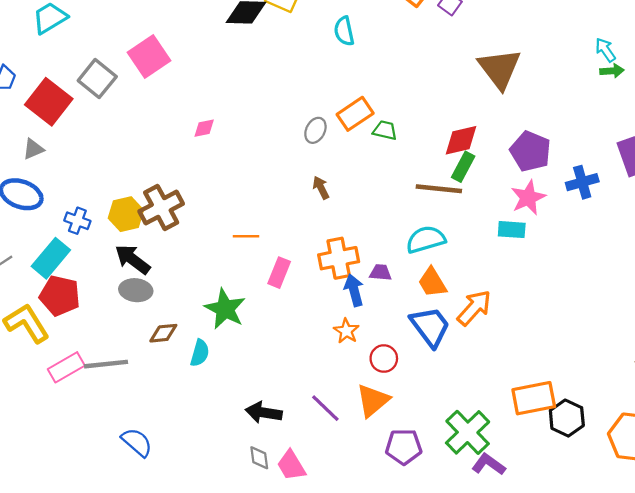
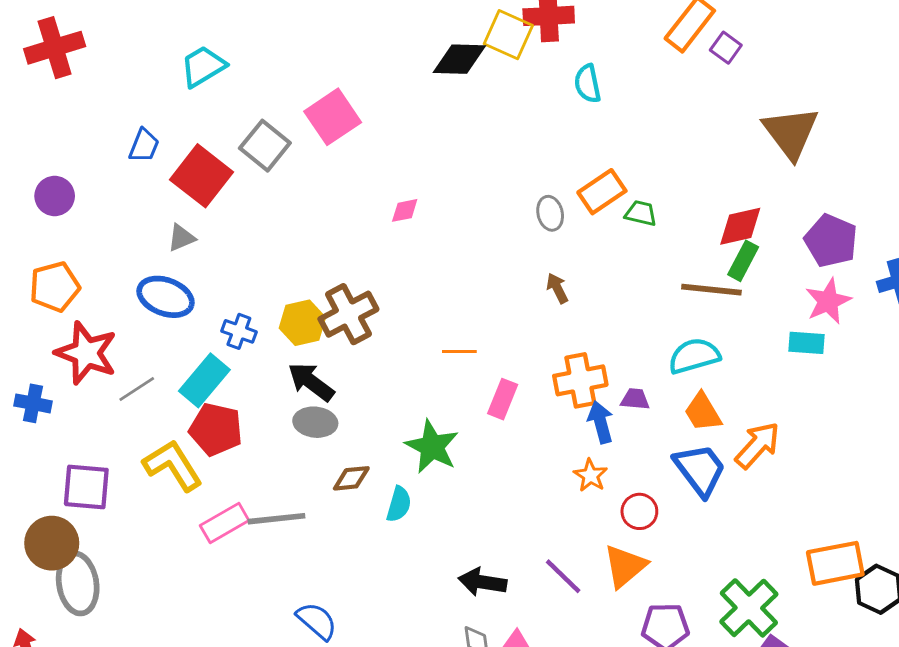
gray ellipse: (315, 130) -> (550, 213), turned -40

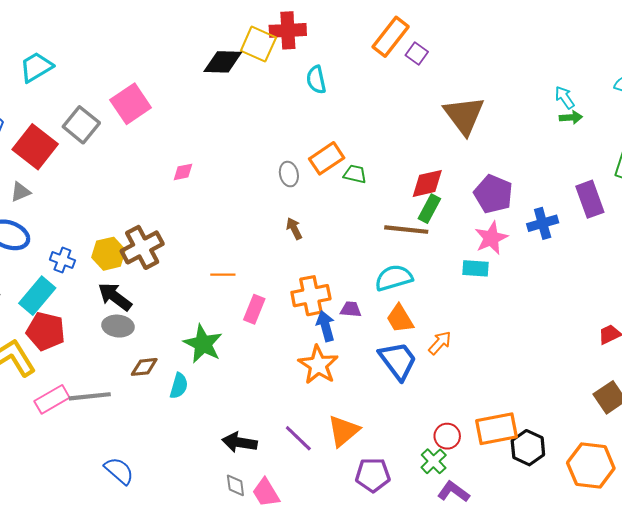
orange arrow: (758, 445) -> (440, 343), size x0.7
orange star: (590, 475) -> (318, 365), size x1.6
red circle: (639, 511) -> (447, 436), moved
green cross: (749, 608) -> (434, 461), size x0.6

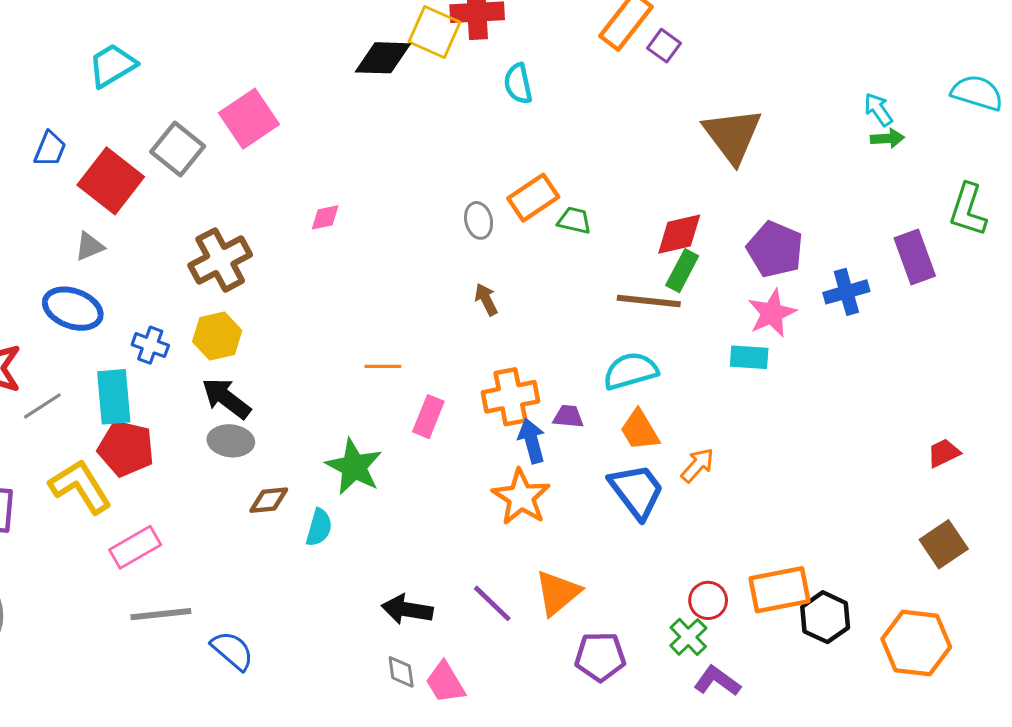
brown cross: (142, 247) -> (220, 260), moved
cyan rectangle: (37, 296) -> (114, 397), turned -45
gray line: (90, 396) -> (161, 614), moved

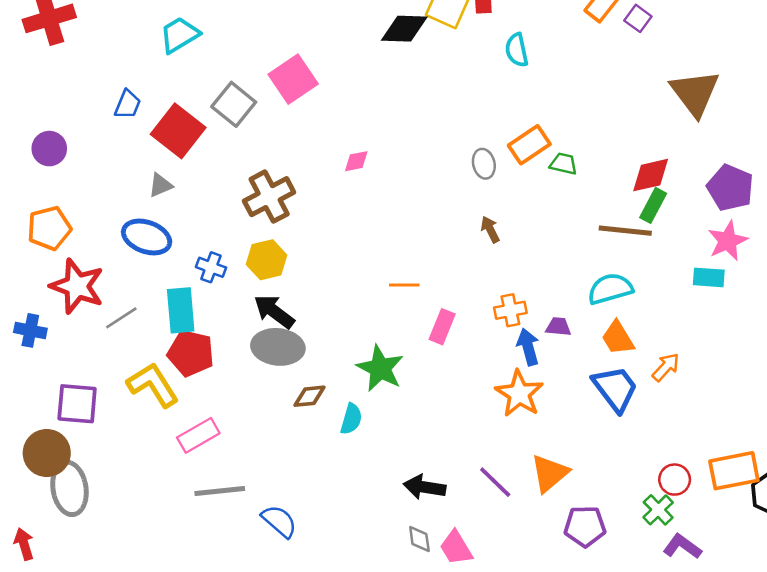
orange cross: (510, 397) -> (510, 310), size x0.7
gray ellipse: (231, 441) -> (278, 347), size x1.4

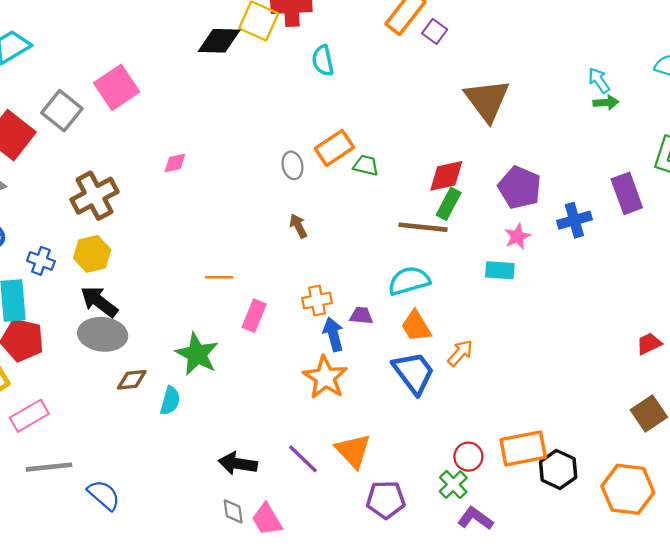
pink star: (728, 241) -> (517, 236), size x0.7
orange triangle: (550, 473) -> (353, 451), turned -33

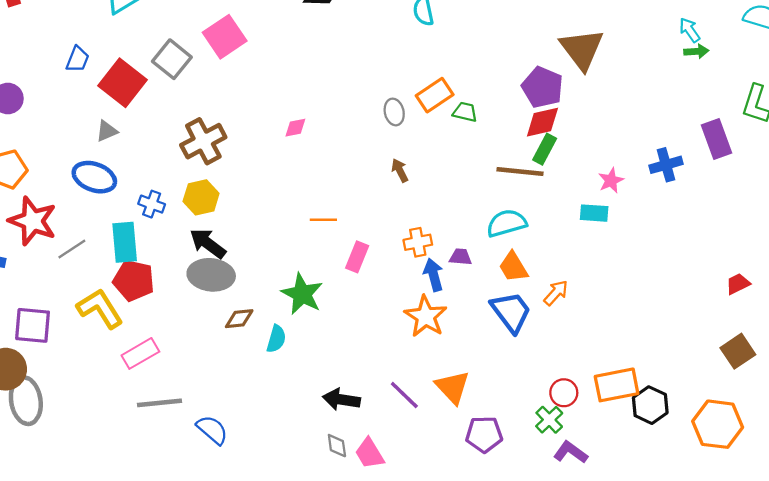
pink diamond: (175, 163) -> (295, 128), moved
purple pentagon: (520, 188) -> (542, 87), moved

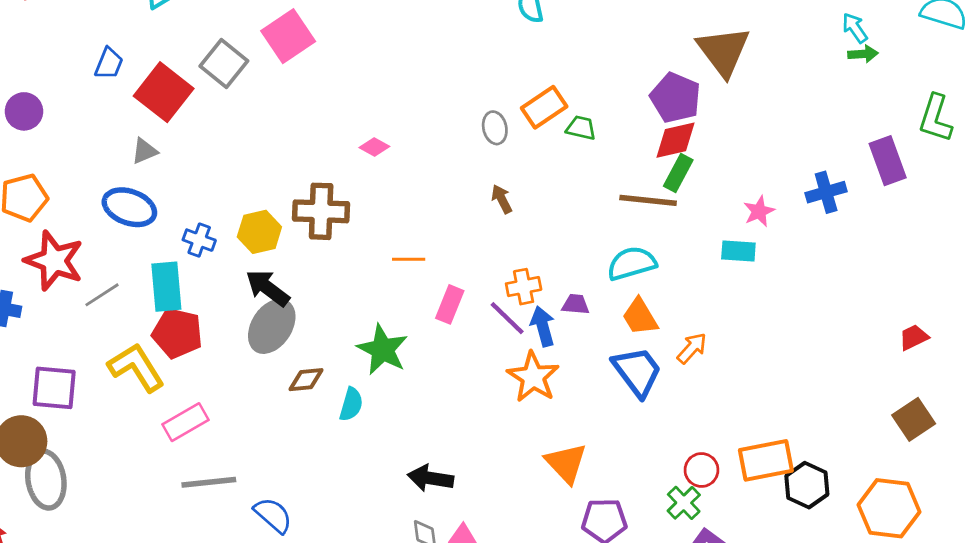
pink diamond: (295, 128) -> (374, 147), turned 40
brown cross: (203, 141) -> (321, 211), moved, turned 30
gray ellipse: (211, 275) -> (272, 326), turned -63
purple line: (404, 395) -> (507, 318), moved

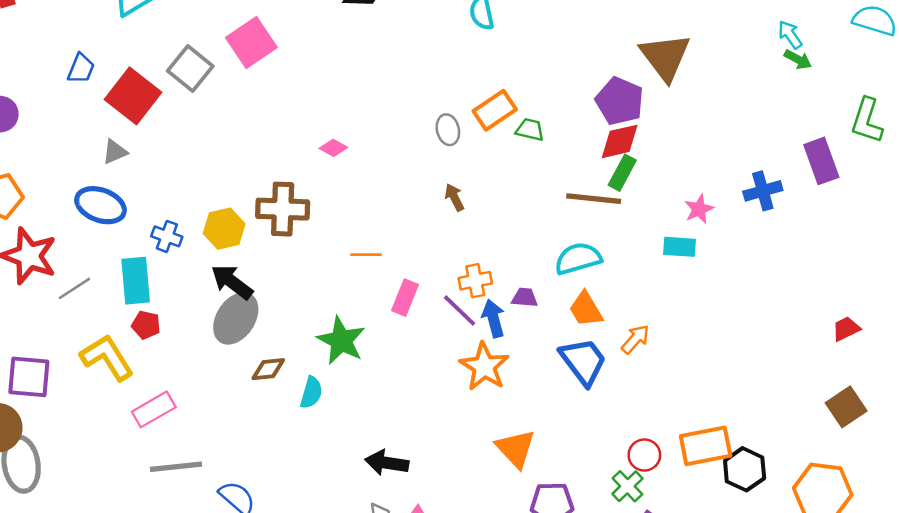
green arrow: (863, 54) -> (798, 59), turned 32
red pentagon: (177, 333) -> (146, 325), size x0.6

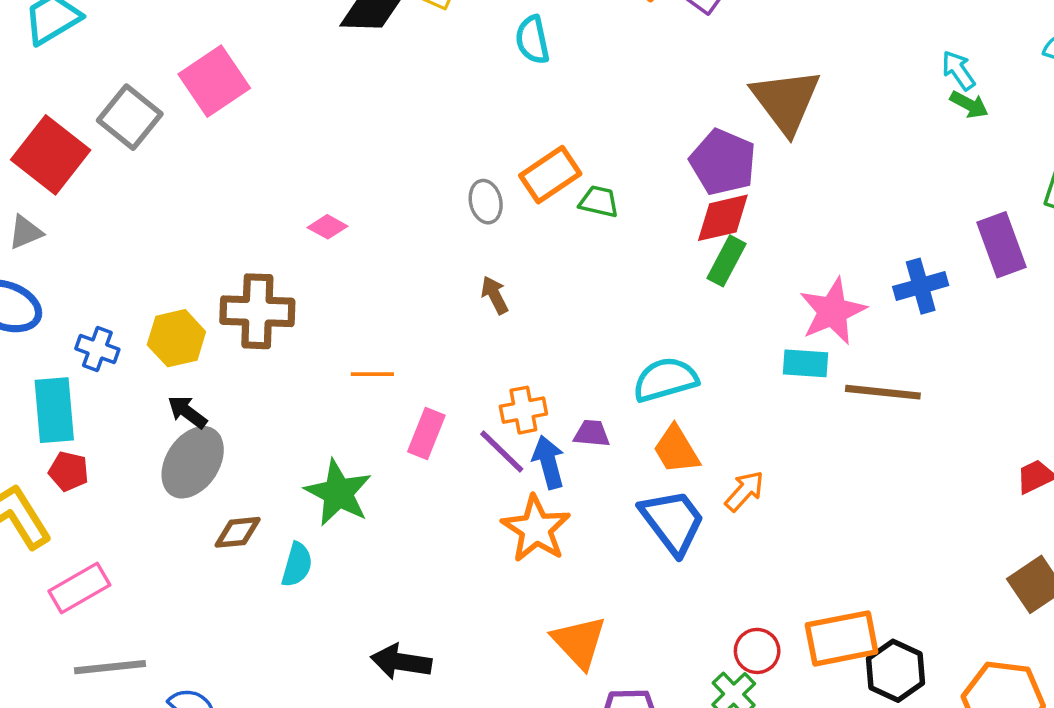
brown line: (594, 199) -> (883, 392), moved
pink star: (699, 209) -> (833, 311), size x1.6
black arrow: (232, 282) -> (187, 412), size x0.7

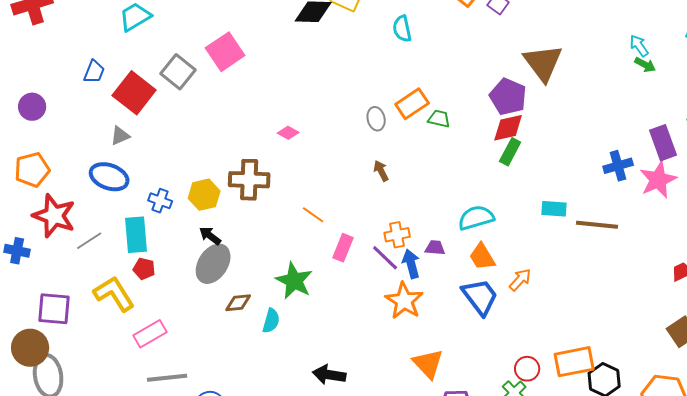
pink star: (833, 311) -> (658, 180), moved
orange line: (372, 374) -> (313, 215), turned 35

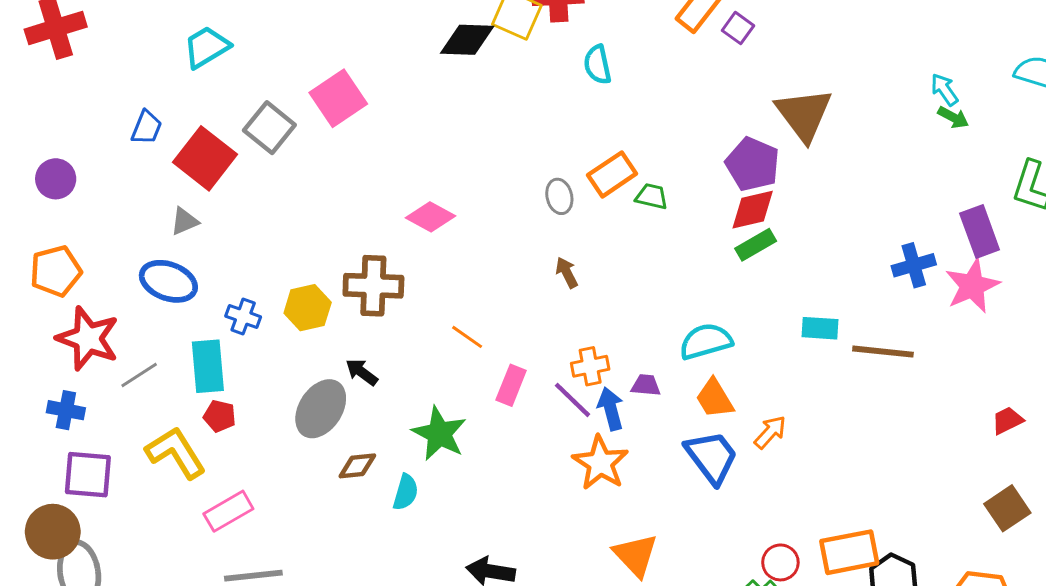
pink diamond: (288, 133) -> (431, 217), size x1.5
green rectangle: (510, 152) -> (756, 245), turned 32
black arrow: (210, 236) -> (362, 372), moved
blue cross: (17, 251) -> (66, 410), moved

